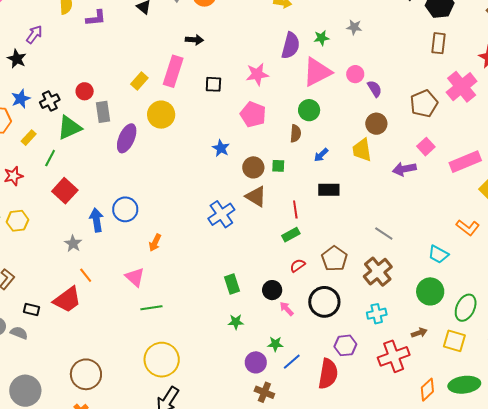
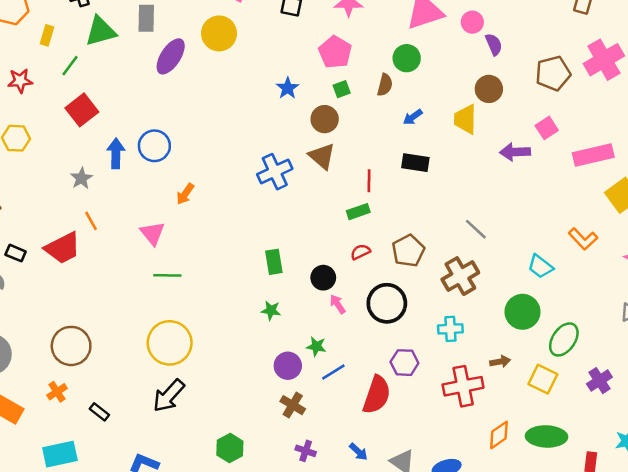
yellow rectangle: (29, 138) -> (47, 35), turned -35
green square: (278, 166) -> (342, 89), moved, turned -32

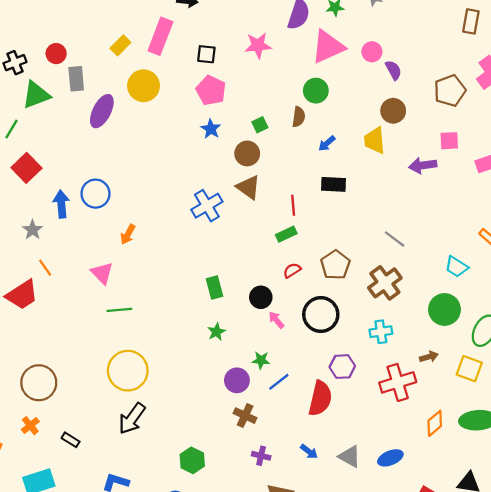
pink pentagon: (335, 52) -> (211, 90), moved
pink square: (547, 128) -> (449, 141), turned 36
green star: (271, 310) -> (216, 332), turned -30

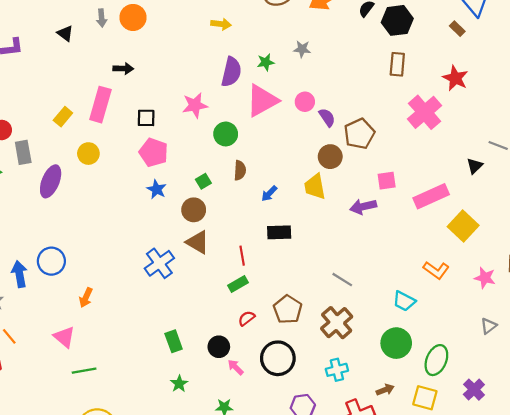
yellow circle: (144, 86) -> (88, 154), size x0.7
green circle: (316, 91) -> (226, 134), moved
brown pentagon: (450, 91) -> (359, 134), moved

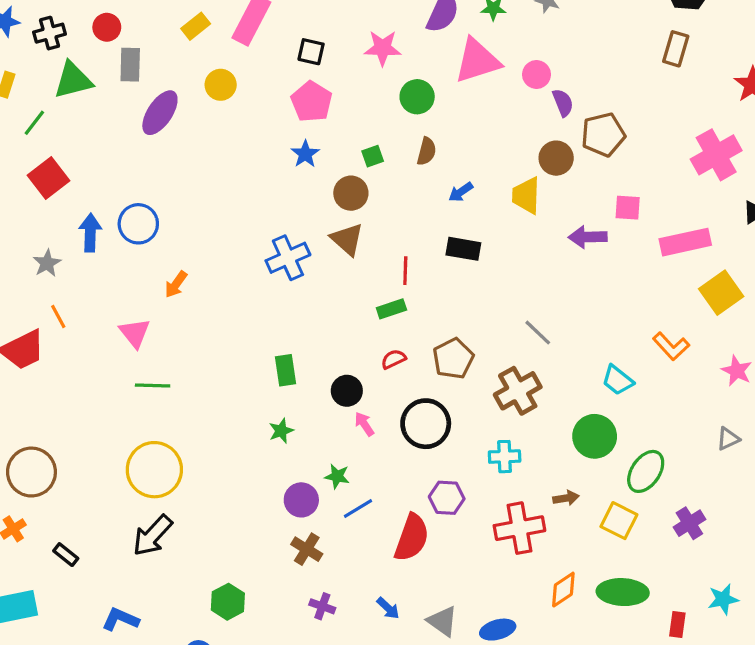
pink cross: (425, 112) -> (716, 155), moved

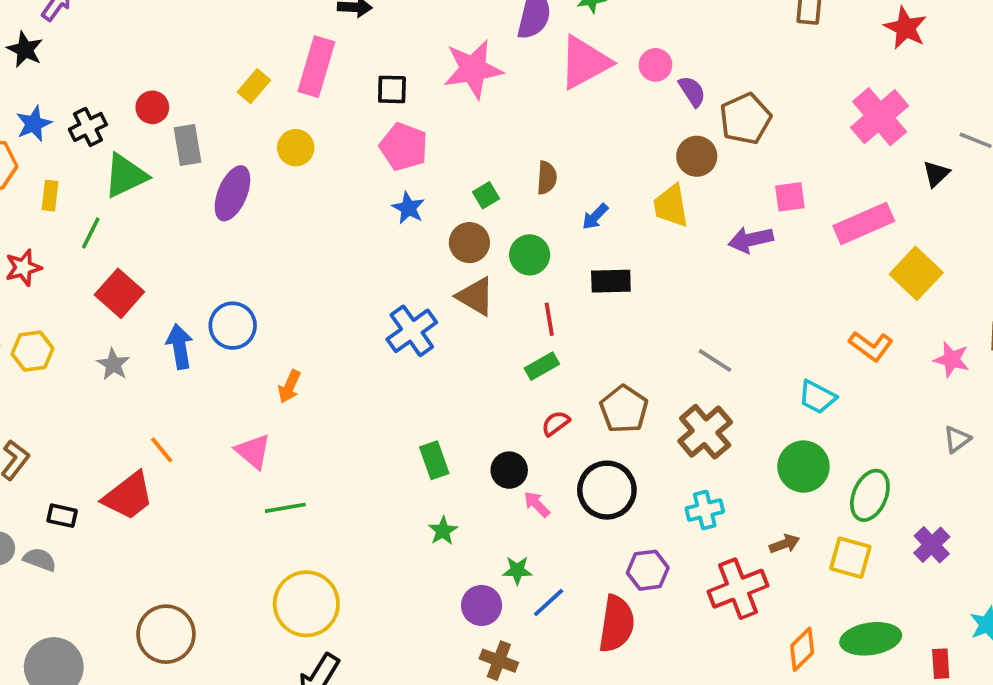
pink star: (383, 48) -> (473, 69), size x1.4
green circle: (417, 97) -> (530, 255), moved
gray star: (47, 263) -> (113, 364), moved

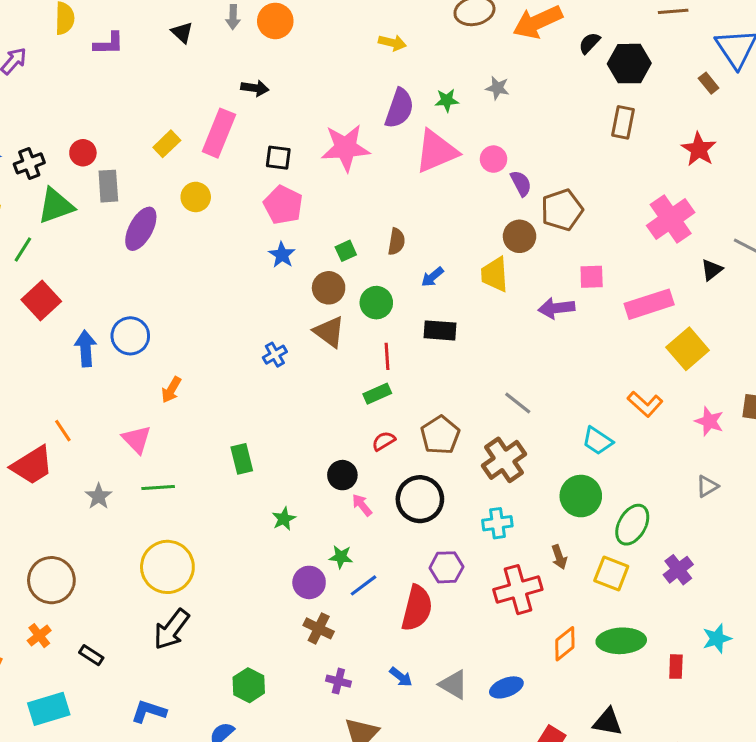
blue cross: (412, 331) -> (275, 355), size x0.6
gray star: (113, 364) -> (99, 496), moved
green rectangle: (434, 460) -> (242, 459), moved
brown arrow: (784, 544) -> (559, 557), turned 85

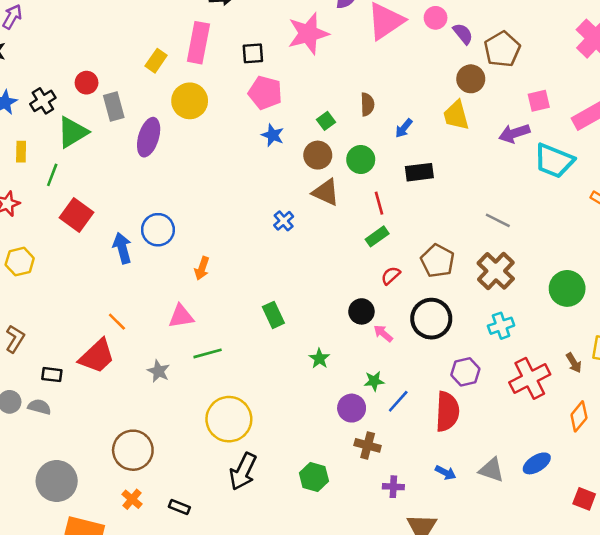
yellow circle: (196, 197) -> (190, 101), size x1.4
pink triangle: (137, 439) -> (181, 316), turned -44
cyan trapezoid: (598, 441) -> (554, 161), moved, size x1.5
brown arrow: (559, 557) -> (574, 363), moved
green hexagon: (249, 685) -> (314, 477), moved

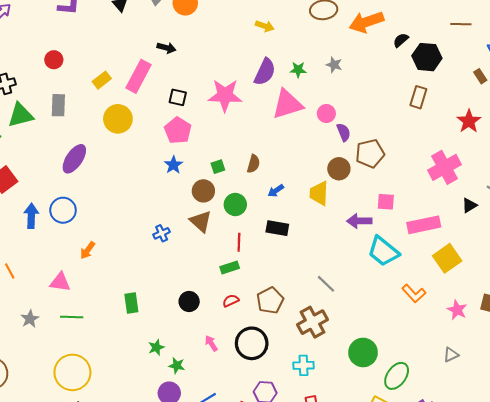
red circle: (87, 83) -> (54, 60), moved
purple ellipse: (149, 137) -> (74, 159), moved
black circle: (361, 311) -> (189, 301), moved
green star: (374, 381) -> (177, 366), moved

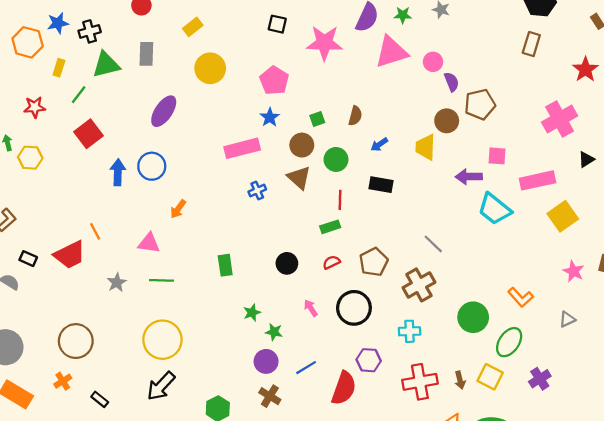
pink rectangle: (139, 76) -> (242, 148), moved, turned 48
black square: (178, 97) -> (277, 24), moved
orange L-shape: (414, 293) -> (521, 297), moved

